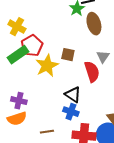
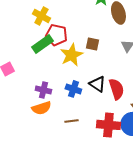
red pentagon: (32, 46) -> (56, 35), turned -30
red semicircle: (92, 72) -> (116, 89), moved
blue cross: (71, 112) -> (73, 89), moved

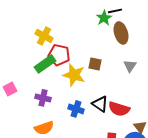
yellow star: (71, 55) -> (74, 75), turned -30
red semicircle: (116, 89) -> (119, 109), turned 125
purple cross: (43, 90) -> (43, 98), moved

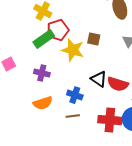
red pentagon: (59, 55) -> (58, 30), turned -30
blue cross: (76, 109) -> (75, 95), moved

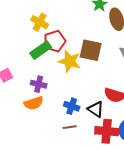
brown square: (94, 39) -> (91, 50), size x1.6
black triangle: (99, 79) -> (96, 109), moved
orange semicircle: (43, 103) -> (34, 103), moved

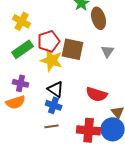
red pentagon: (55, 41) -> (49, 41), moved
black triangle: (96, 109) -> (56, 89), moved

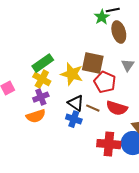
yellow cross: (22, 21) -> (42, 79), moved
red pentagon: (49, 41) -> (105, 82), moved, turned -30
purple cross: (21, 83) -> (41, 97), turned -35
brown line: (52, 126) -> (93, 108), moved, turned 32

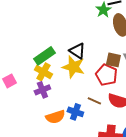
brown square: (93, 63) -> (113, 60), moved, size x0.7
black triangle: (76, 103) -> (77, 51), moved
orange semicircle: (36, 116) -> (55, 117), moved

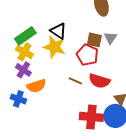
purple cross: (42, 90) -> (23, 70), turned -35
blue cross: (75, 112) -> (18, 99), moved
orange semicircle: (55, 117) -> (36, 86), moved

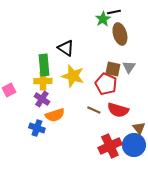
black triangle: (58, 31) -> (66, 48), moved
green rectangle: (25, 36) -> (44, 65), turned -60
yellow cross: (24, 52) -> (43, 81), turned -30
red cross: (91, 117) -> (110, 146), turned -30

